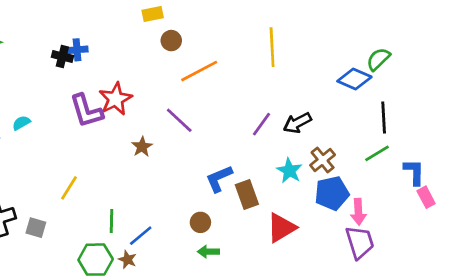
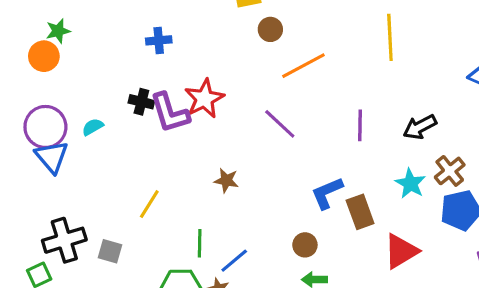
black cross: (62, 56) -> (141, 102), moved
purple line: (261, 124) -> (360, 125), moved, turned -35
brown star: (142, 147) -> (226, 180), moved, turned -30

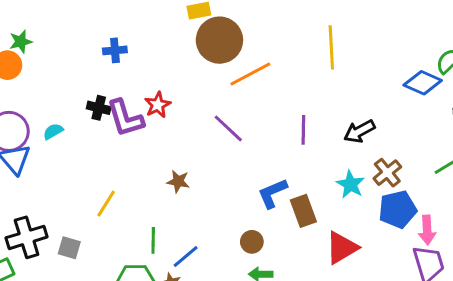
brown circle: (270, 29) -> (219, 40), size x2.0
red star: (204, 99) -> (158, 105), size x0.7

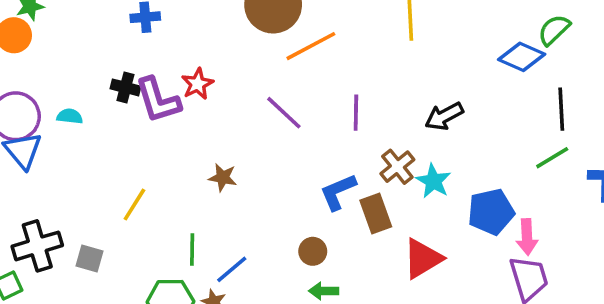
purple line: (303, 130) -> (356, 113), moved
cyan semicircle: (53, 131) -> (70, 116), turned 36
brown cross: (387, 173) -> (397, 167), moved

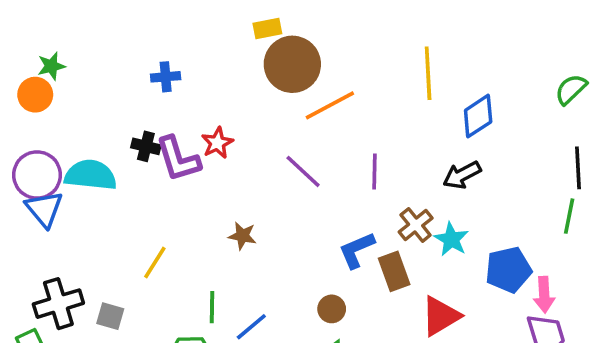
blue diamond: (522, 57) -> (478, 116), moved, turned -57
cyan semicircle: (70, 116) -> (91, 175), size x2.0
green line: (552, 158) -> (569, 216), turned -48

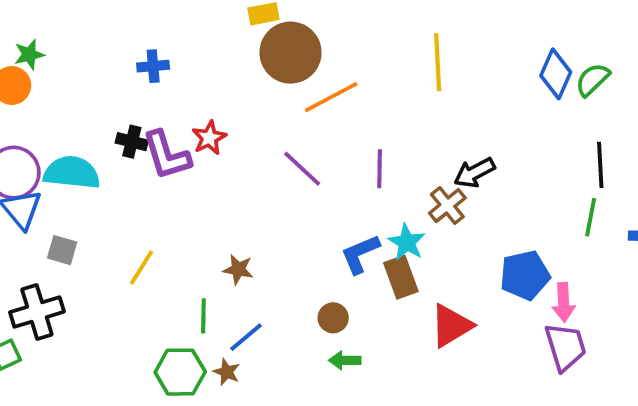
blue diamond: (478, 116) -> (556, 74), moved, turned -33
brown cross: (416, 225) -> (447, 206), moved
brown star: (242, 236) -> (238, 269), moved
cyan star: (451, 239) -> (407, 242), moved
gray square: (110, 316) -> (62, 250), moved

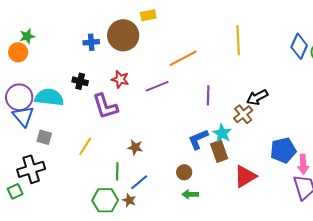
brown circle: (291, 53) -> (123, 35), moved
red star: (209, 138) -> (120, 79), turned -30
purple L-shape: (167, 155) -> (105, 106), moved
purple line: (302, 169) -> (157, 86), moved, turned -65

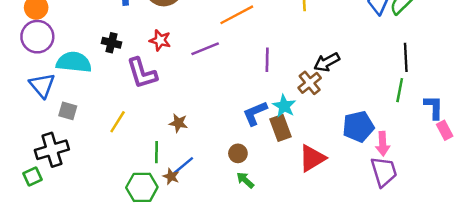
purple circle: (19, 97) -> (37, 37), moved
green arrow: (190, 194) -> (245, 180), turned 42
brown star: (129, 200) -> (171, 176), moved

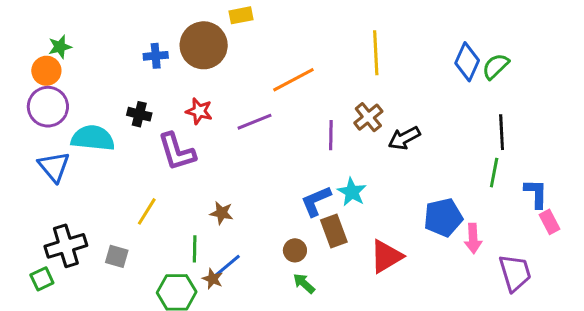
brown cross: (310, 83) -> (368, 117), moved
gray square: (68, 111) -> (117, 256), moved
brown rectangle: (281, 128) -> (334, 231), moved
purple trapezoid: (384, 172) -> (515, 273), moved

